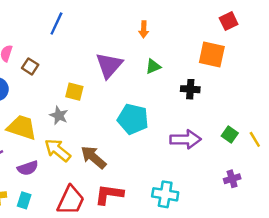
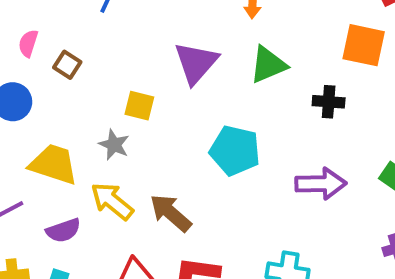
green triangle: (153, 66) -> (268, 65), size x1.5

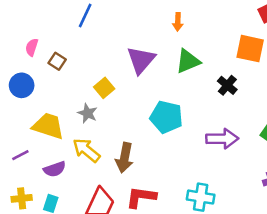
black cross: (329, 102) -> (227, 85), turned 36
yellow square: (139, 106) -> (104, 88), turned 36
brown arrow: (171, 213) -> (124, 158), turned -120

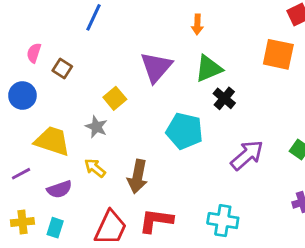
black cross: (227, 85) -> (224, 98), moved
purple arrow: (222, 139) -> (247, 155), turned -40
yellow arrow: (86, 150) -> (95, 168), size x0.7

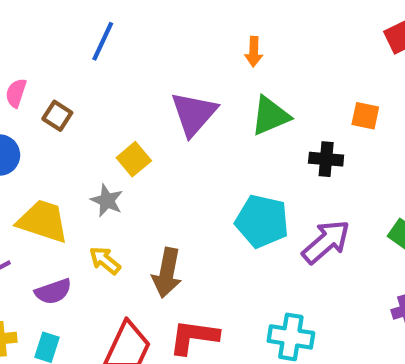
orange square: (278, 54) -> (365, 116), moved, size x0.6
black cross: (224, 98) -> (326, 159), moved, turned -35
cyan pentagon: (184, 131) -> (262, 221), moved

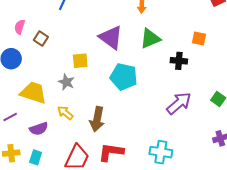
purple triangle: (194, 114) -> (111, 37), turned -35
yellow square: (134, 159) -> (80, 61), turned 35
cyan pentagon: (262, 221) -> (124, 77), moved

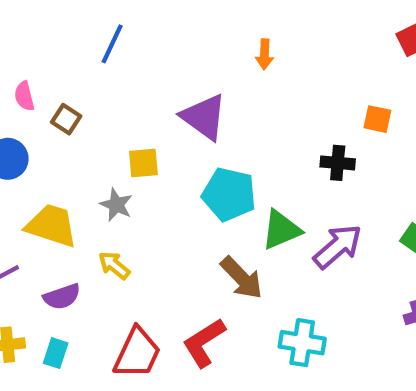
pink semicircle: (20, 27) -> (24, 96), turned -32
green triangle: (150, 38) -> (281, 230), moved
brown arrow: (97, 119) -> (242, 278), moved, turned -55
red L-shape: (111, 152) -> (204, 343), turned -40

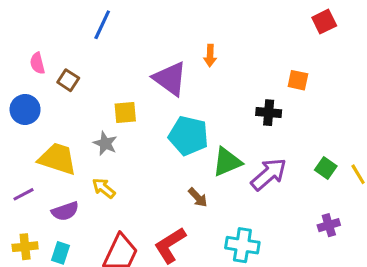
orange arrow: (265, 54) -> (210, 56), moved
brown arrow: (242, 278) -> (198, 197), size x0.6

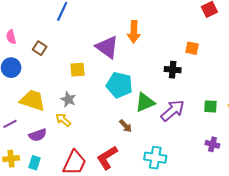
orange arrow: (210, 56) -> (134, 32), size x1.5
pink semicircle: (37, 63) -> (11, 37), moved
gray star: (105, 143) -> (68, 99), moved
green square: (326, 168) -> (210, 106), turned -32
purple cross: (329, 225) -> (212, 144), turned 32

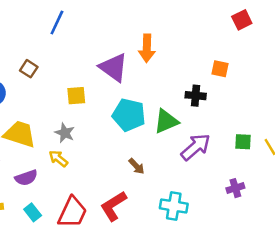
green triangle: (145, 102) -> (166, 121), moved
purple cross: (212, 144) -> (235, 188), moved, turned -32
cyan rectangle: (35, 163) -> (33, 212), moved, turned -56

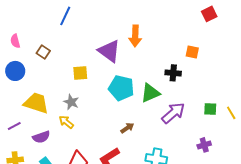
brown arrow: (137, 166) -> (127, 128), turned -80

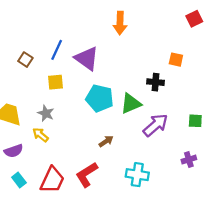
blue line: (65, 16) -> (57, 50), moved
orange arrow: (135, 36) -> (120, 23), moved
brown square: (43, 52) -> (25, 60), moved

